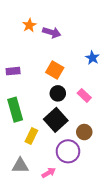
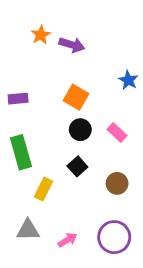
black square: (56, 120) -> (77, 166), size x0.6
purple circle: (68, 151) -> (114, 237), moved

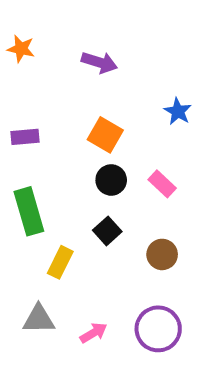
orange star: (41, 35) -> (21, 49), moved, turned -30

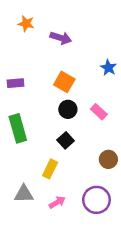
orange star: (21, 49) -> (26, 24), moved
brown circle: (162, 254) -> (108, 159), moved
yellow rectangle: (60, 262) -> (50, 169), moved

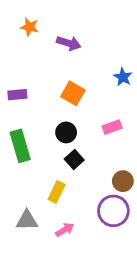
black circle: (68, 109) -> (66, 132), moved
pink rectangle: (99, 112) -> (112, 127), turned -63
purple circle: (96, 200) -> (113, 211), moved

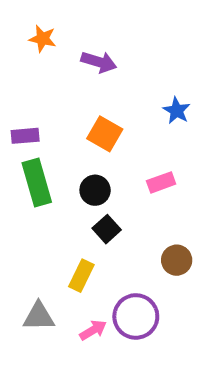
green rectangle: (20, 146) -> (37, 182), moved
purple circle: (113, 211) -> (136, 316), moved

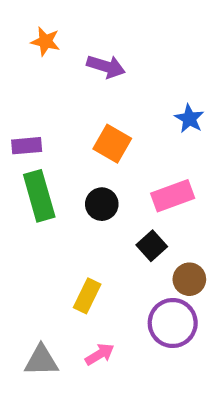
pink rectangle: (161, 182) -> (173, 196), size x1.4
black square: (107, 229) -> (152, 246), moved
gray triangle: (39, 316) -> (41, 361), moved
purple circle: (136, 316) -> (173, 323), moved

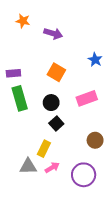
black square: (152, 246) -> (56, 123), moved
purple circle: (173, 323) -> (84, 175), moved
pink arrow: (100, 354) -> (52, 167), moved
gray triangle: (41, 361) -> (28, 166), moved

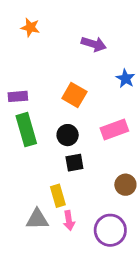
purple arrow: (53, 33) -> (94, 44), moved
black square: (56, 123) -> (74, 163), turned 32
yellow rectangle: (44, 149) -> (58, 196), turned -42
pink arrow: (52, 167) -> (69, 221), turned 112

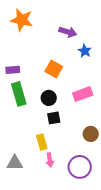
orange star: (30, 27) -> (22, 20), size x1.6
blue star: (125, 78) -> (85, 51), moved
gray triangle: (37, 219) -> (15, 163), moved

